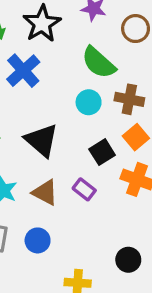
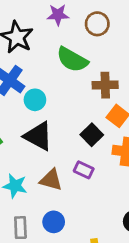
cyan circle: (89, 102) -> (35, 100), moved

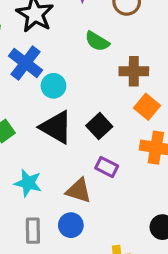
green semicircle: (72, 60) -> (97, 41), size x0.7
black square: (92, 135) -> (99, 126), moved
brown triangle: (51, 180) -> (79, 191), moved

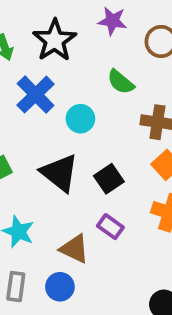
cyan circle: (53, 86) -> (80, 119), moved

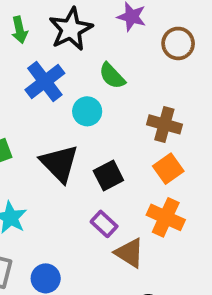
green semicircle: (121, 82) -> (112, 76), moved
brown triangle: (75, 249) -> (129, 253), moved

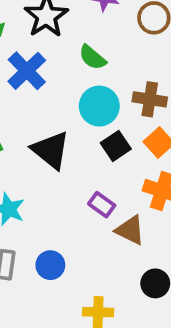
cyan circle: (87, 111) -> (99, 106), moved, size x1.4
black square: (108, 176) -> (116, 146), moved

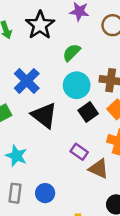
green semicircle: (92, 57) -> (72, 52), turned 96
blue cross: (27, 71) -> (27, 81), moved

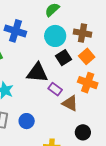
blue cross: (27, 81) -> (15, 31), turned -30
black triangle: (44, 115) -> (37, 73), moved, turned -35

